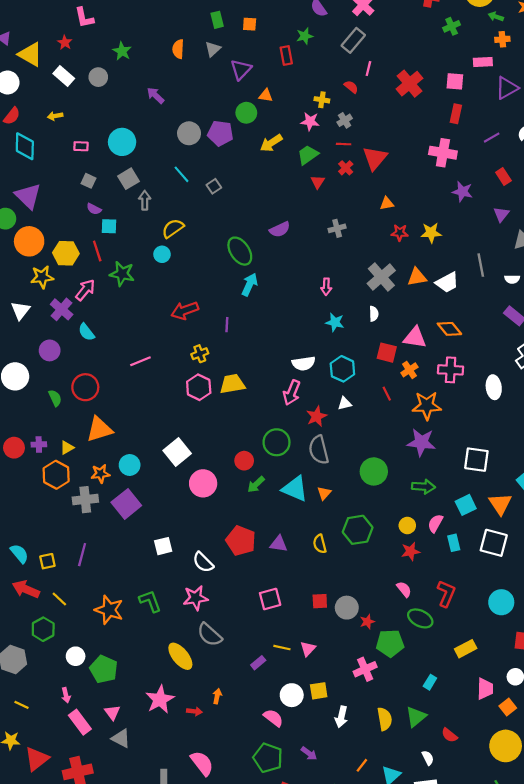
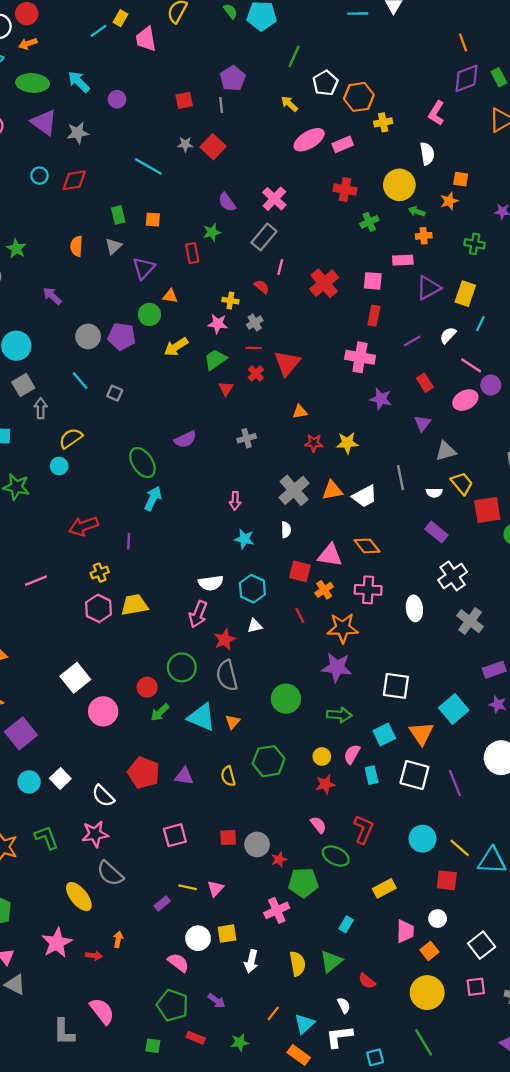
gray square: (214, 186) -> (115, 393), turned -32
cyan circle: (130, 465) -> (29, 782), moved
white square: (163, 546) -> (60, 778), turned -30

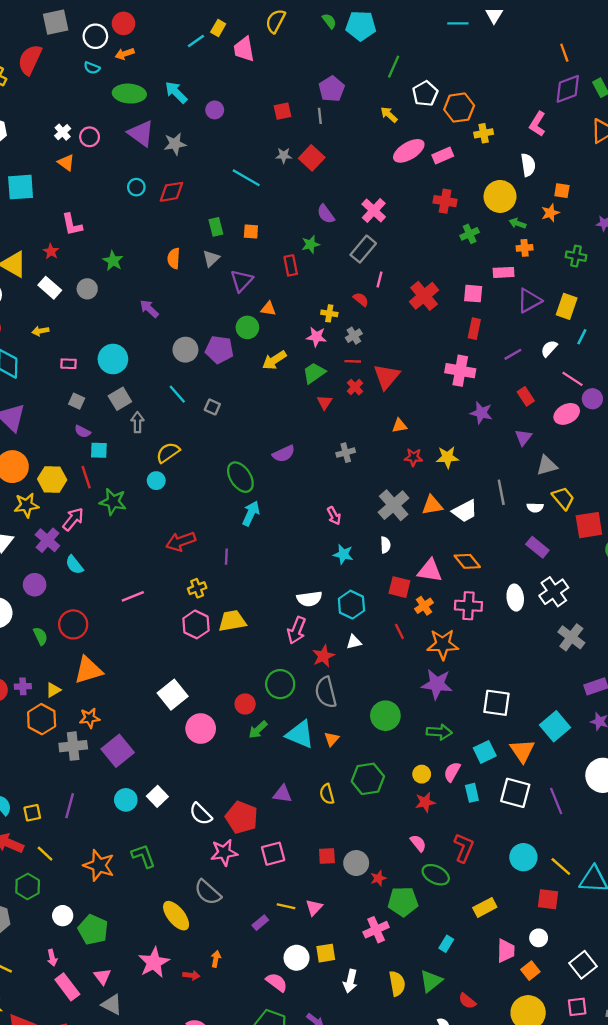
pink arrow: (235, 501) -> (334, 516), turned -30
white ellipse: (414, 608) -> (515, 598), moved
red pentagon: (144, 773) -> (242, 817), moved
pink star: (95, 834) -> (224, 852), moved

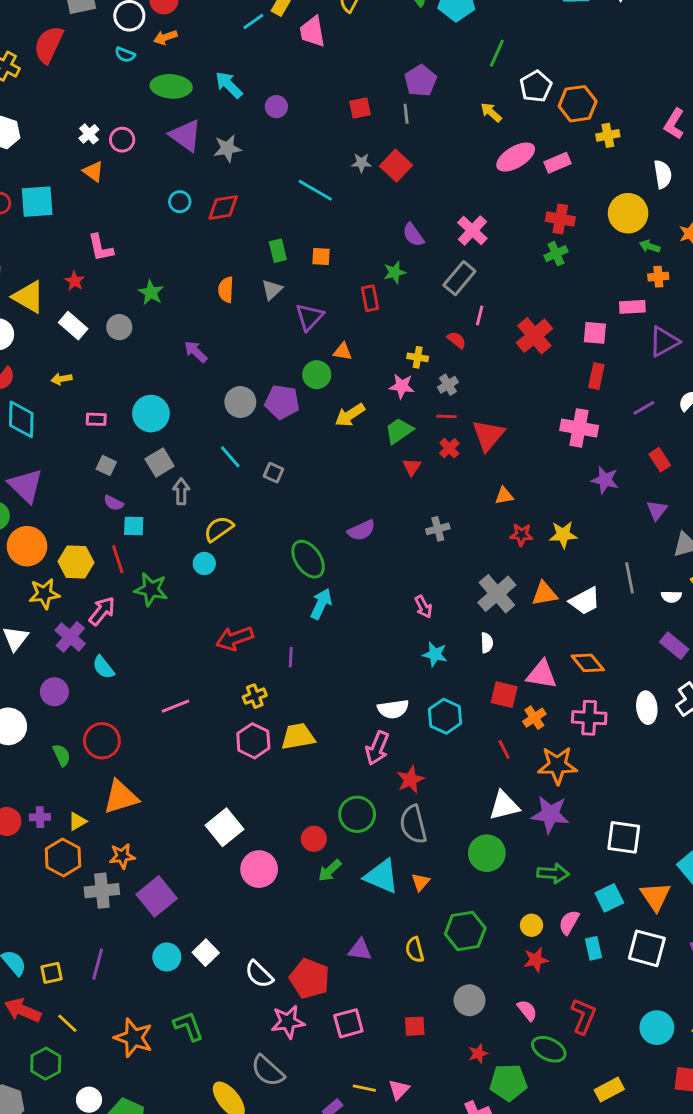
green cross: (470, 234) -> (556, 254), moved
white triangle: (354, 642) -> (504, 806), moved, size x1.6
gray circle: (356, 863) -> (470, 1000), moved

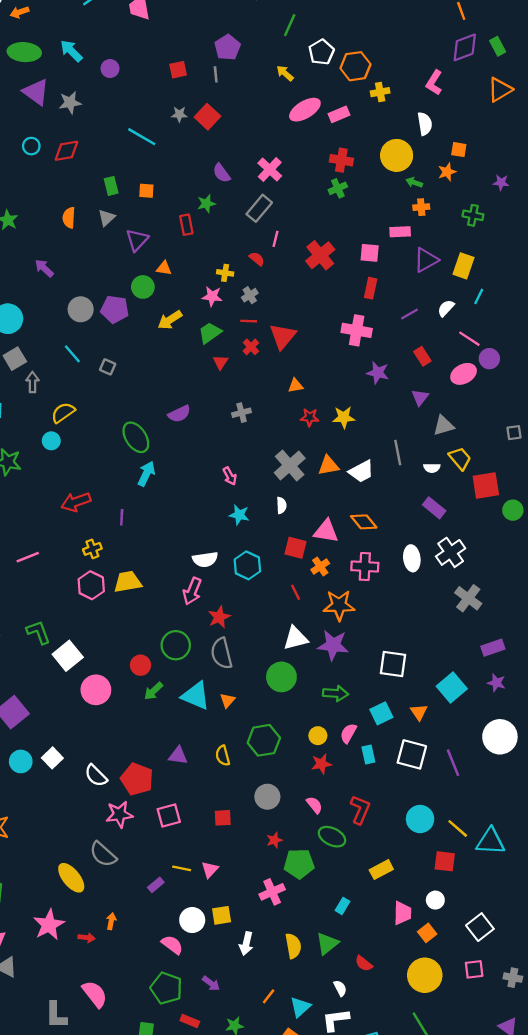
orange triangle: (655, 896) -> (419, 712), size x0.7
green L-shape: (188, 1026) -> (38, 632), moved

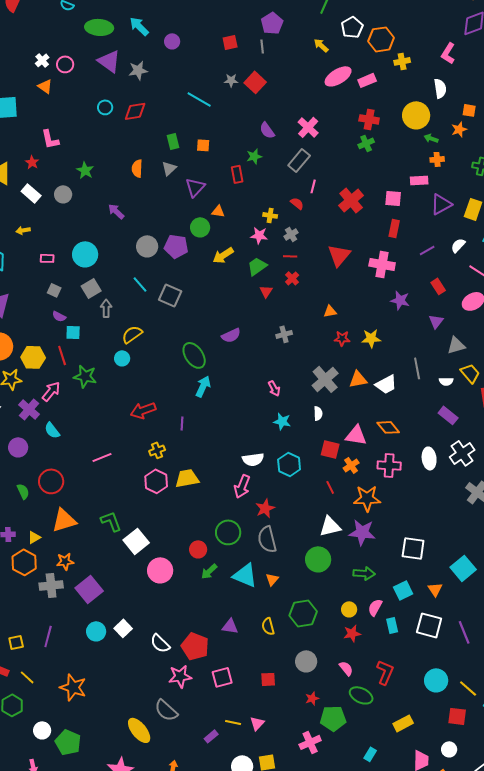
red triangle: (283, 336) -> (339, 255), moved
gray square: (108, 367) -> (170, 295), size x1.6

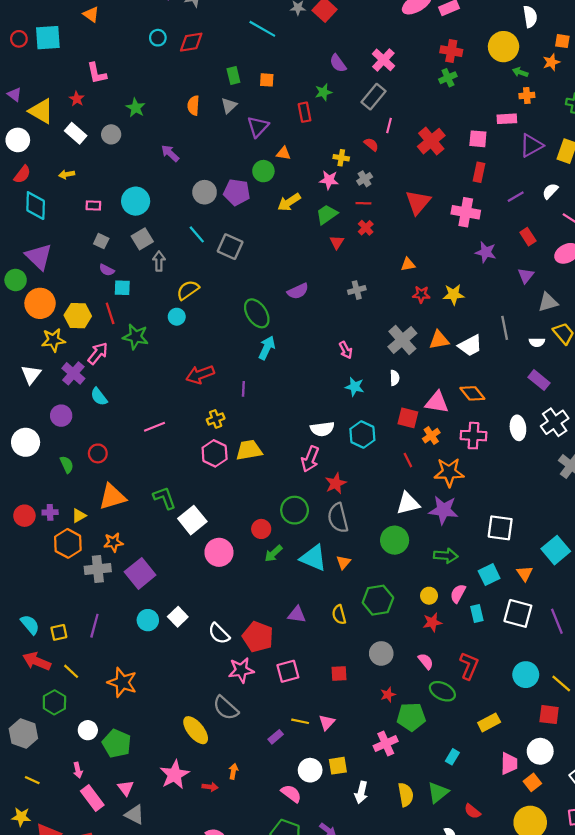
red circle: (51, 481) -> (98, 453), size x0.7
white circle: (449, 749) -> (540, 751), size x1.5

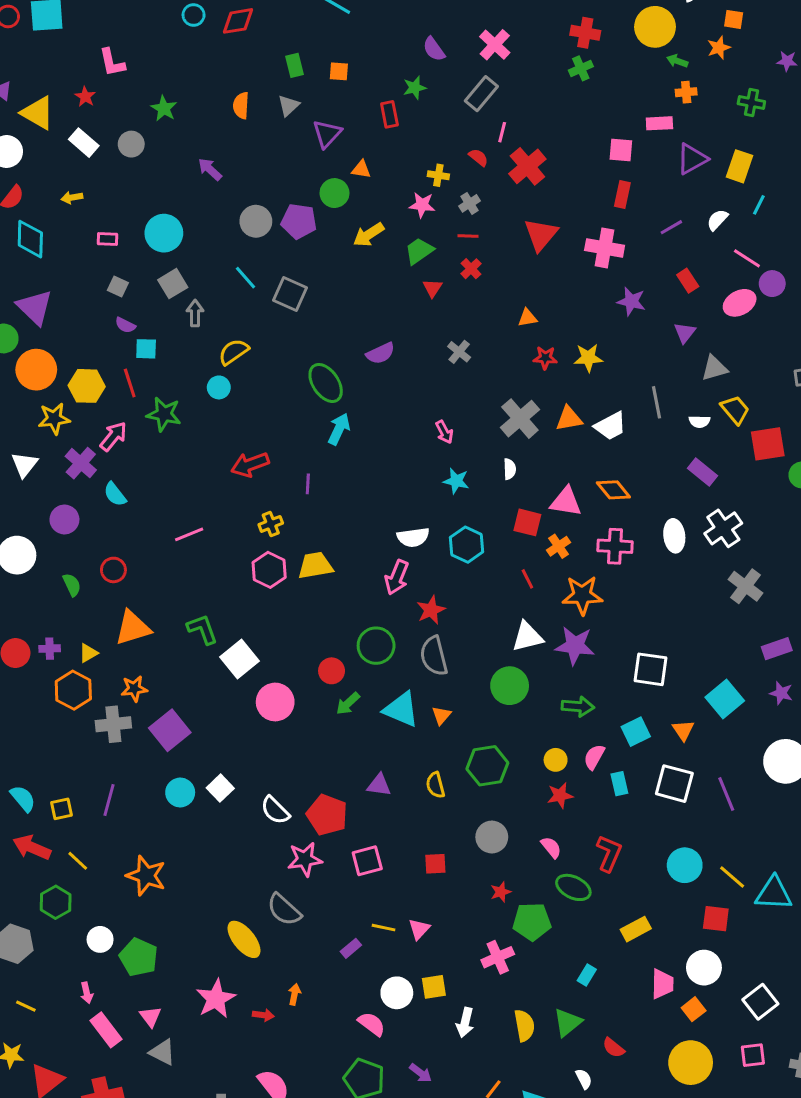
red cross: (431, 141) -> (527, 166), moved
gray cross: (357, 290) -> (459, 352), turned -36

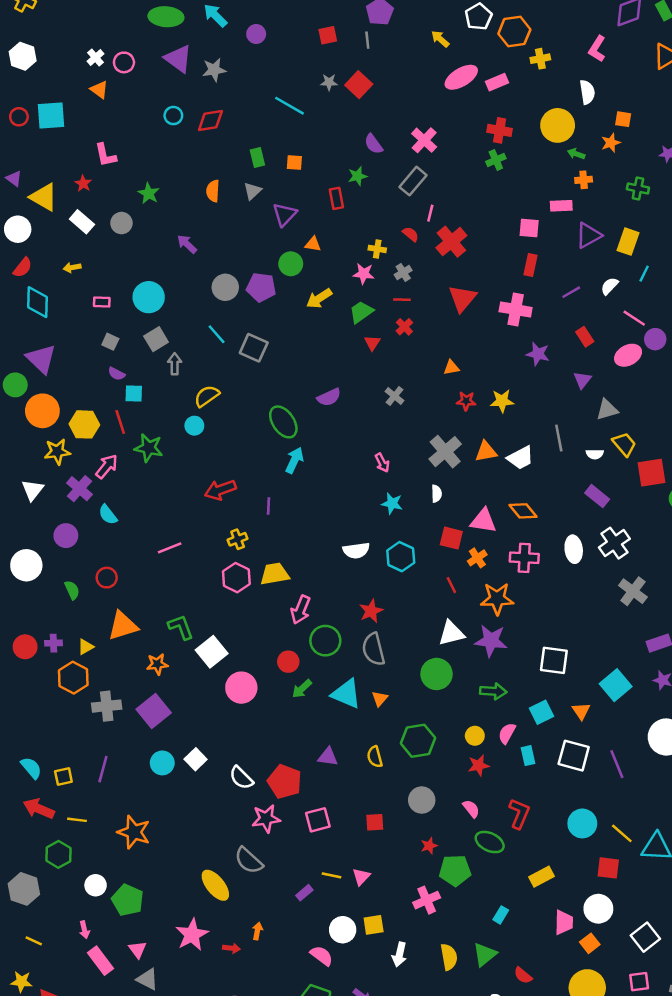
pink arrow: (397, 577) -> (301, 610), moved
orange star: (134, 689) -> (157, 664), moved
yellow line: (78, 861) -> (77, 820), turned -36

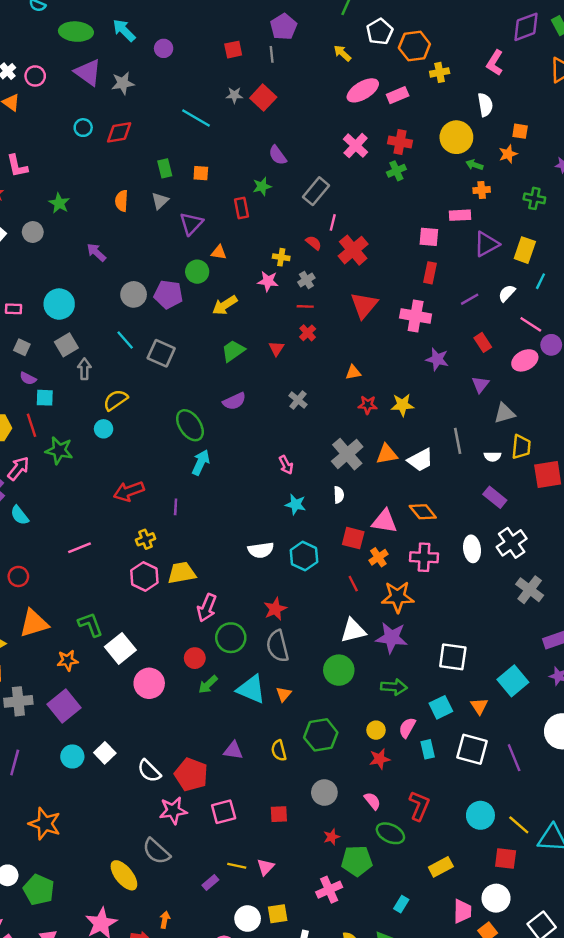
pink cross: (424, 140) -> (356, 146), moved
green trapezoid: (361, 312) -> (233, 351), moved
yellow trapezoid: (624, 444) -> (521, 447), turned 45

